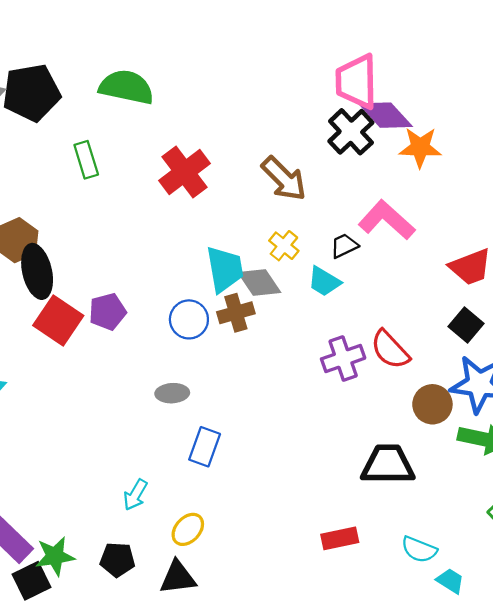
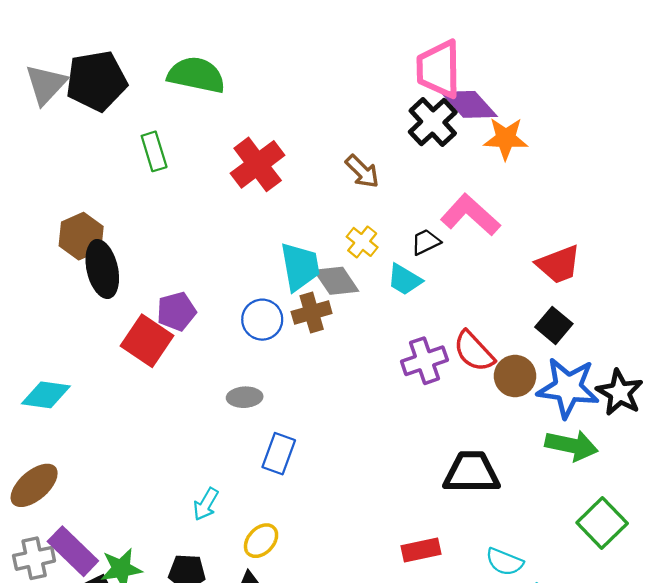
brown arrow: (284, 179) -> (362, 171), size x0.7
red square: (58, 321) -> (147, 341), moved
brown circle: (432, 404) -> (515, 376), moved

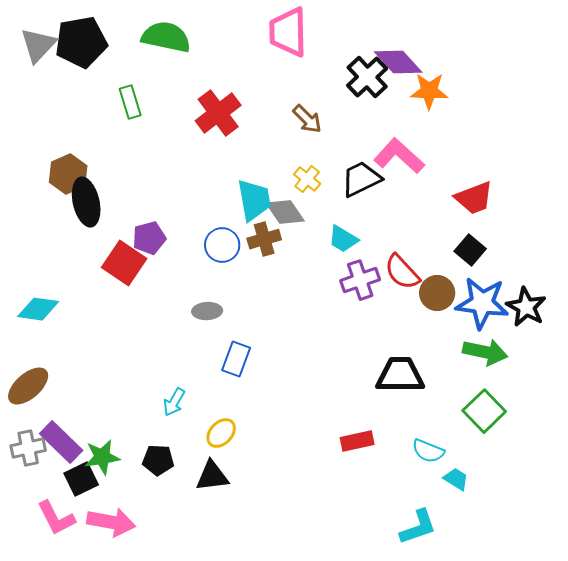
pink trapezoid: (439, 69) -> (288, 32), moved
black trapezoid: (426, 242) -> (361, 179), size x1.6
cyan trapezoid: (405, 280) -> (343, 239), moved
green square: (602, 523) -> (484, 411), moved

